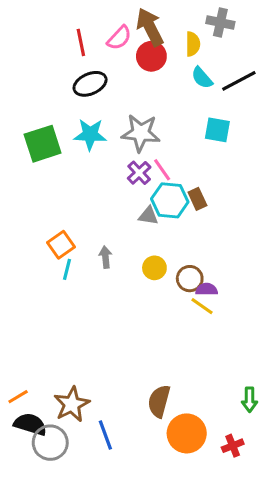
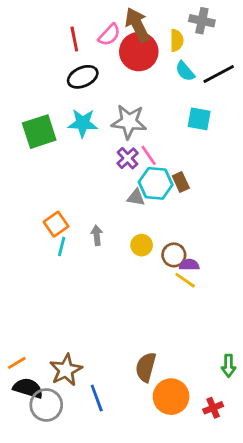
red circle: (151, 56) -> (139, 52), size x1.4

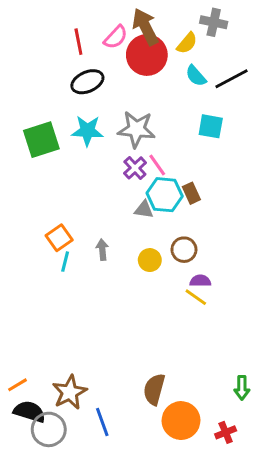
yellow semicircle: (177, 40) -> (187, 43), turned 40
brown circle: (174, 255) -> (184, 250), moved

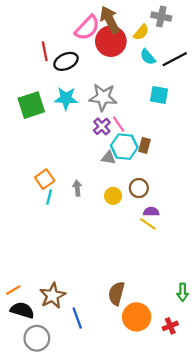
pink semicircle: (116, 37) -> (87, 28), size x1.4
red line: (78, 42) -> (45, 51), moved
brown rectangle: (191, 193) -> (144, 145), turned 40
gray circle: (49, 429) -> (37, 338), moved

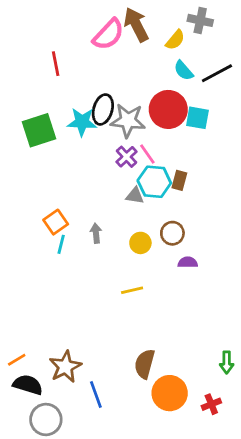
red circle: (111, 41) -> (168, 109), moved
black ellipse: (66, 61) -> (103, 109), moved, turned -50
yellow line: (148, 224) -> (132, 290), moved, turned -48

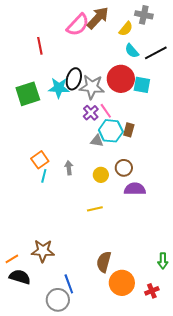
brown arrow: (136, 25) -> (98, 18), turned 70
purple semicircle: (188, 262) -> (135, 189), size x1.5
brown star: (65, 367) -> (43, 251), moved, turned 30
gray circle: (46, 419) -> (58, 300), moved

